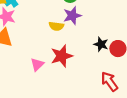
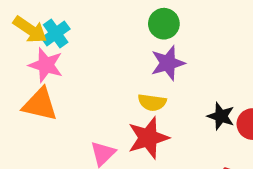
yellow semicircle: (56, 26) -> (152, 102), moved

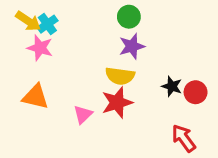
yellow semicircle: (152, 102) -> (120, 76), size x1.4
orange triangle: (40, 104) -> (36, 97), moved

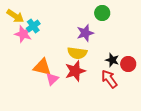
green circle: (129, 17) -> (102, 13), moved
cyan cross: (47, 24) -> (33, 26), moved
orange triangle: (36, 97) -> (42, 67), moved
red arrow: (184, 138) -> (109, 79), moved

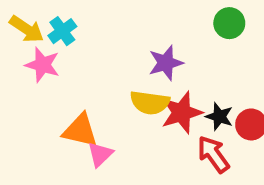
green circle: (102, 13) -> (229, 23), moved
cyan cross: (33, 26) -> (62, 31), moved
red star: (75, 71) -> (182, 113), moved

